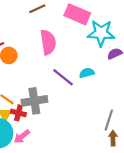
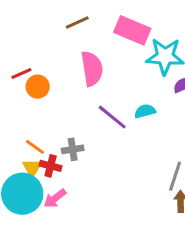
gray cross: (34, 101) -> (73, 149), size x0.6

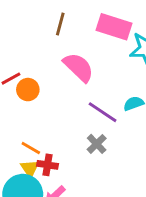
brown line: (77, 22) -> (60, 24), turned -45
pink semicircle: (92, 69) -> (79, 67), turned -32
gray cross: (73, 149) -> (97, 144), moved, turned -30

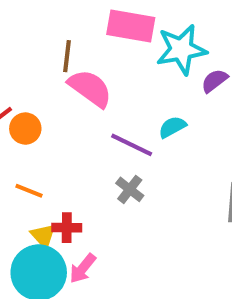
brown line: (60, 24) -> (67, 56), moved
orange line: (31, 148) -> (29, 191), moved

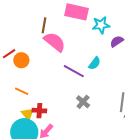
cyan star: (181, 49) -> (101, 25), size x0.7
cyan semicircle: (172, 127) -> (95, 63), turned 152
gray cross: (130, 189) -> (83, 102), moved

